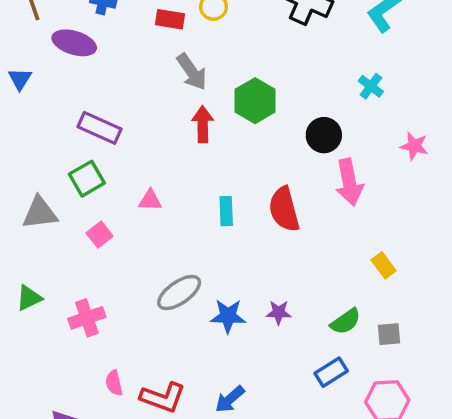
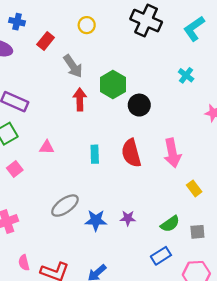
red rectangle: (170, 19) -> (46, 41), moved, turned -60
black circle: (324, 135) -> (139, 105), moved
pink arrow: (349, 182) -> (172, 153), moved

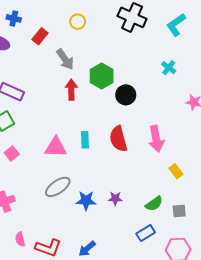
pink triangle: (47, 147) -> (56, 147), moved, size x1.6

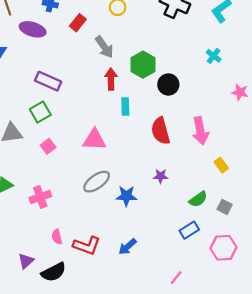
cyan rectangle: (85, 140) -> (125, 107), moved
purple star: (115, 198) -> (161, 176), moved
gray square: (179, 211) -> (225, 207), turned 32

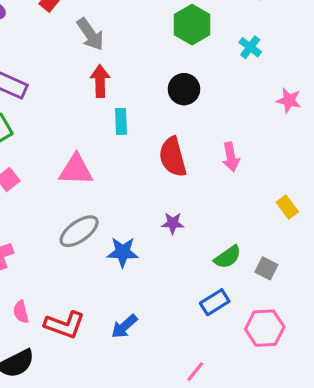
green hexagon: (143, 65) -> (192, 25), moved
pink arrow: (200, 131) -> (231, 157), size x0.7
yellow rectangle: (221, 165) -> (287, 207), moved

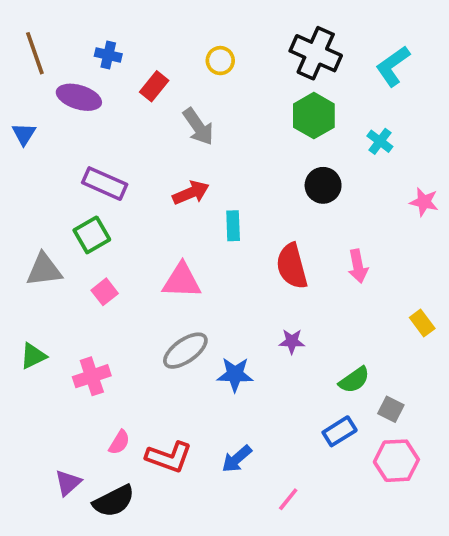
red arrow: (100, 81) -> (191, 193), moved, turned 68
black circle: (184, 89) -> (323, 185), moved
gray square: (266, 268) -> (391, 409), moved
pink semicircle: (21, 312) -> (119, 442), turned -135
pink line: (195, 372) -> (288, 499), moved

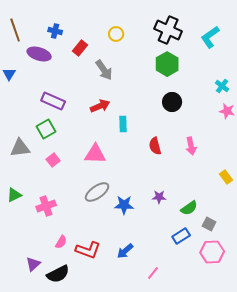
cyan cross: (380, 141) -> (222, 86), moved
red semicircle: (292, 266) -> (155, 146), size x0.7
purple star: (292, 341) -> (159, 197), moved

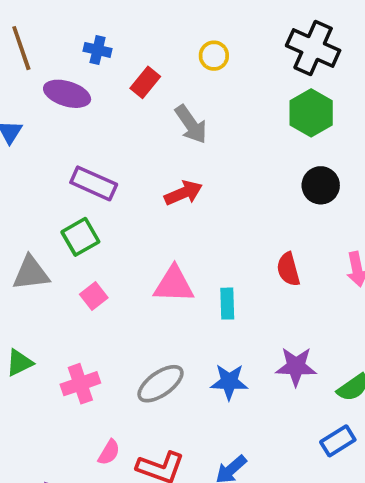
cyan rectangle: (123, 124) -> (227, 304), moved
gray ellipse: (97, 192) -> (160, 384), moved
purple star: (159, 197) -> (296, 367), size x1.5

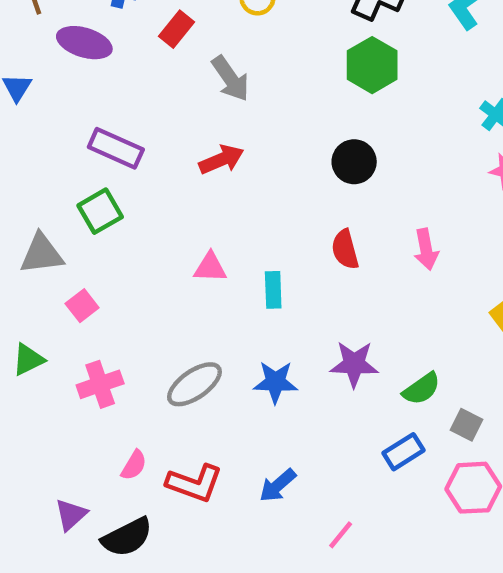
black circle: (321, 185) -> (354, 162), moved
pink triangle: (174, 285) -> (210, 267), size x0.7
pink square: (94, 296) -> (82, 306), moved

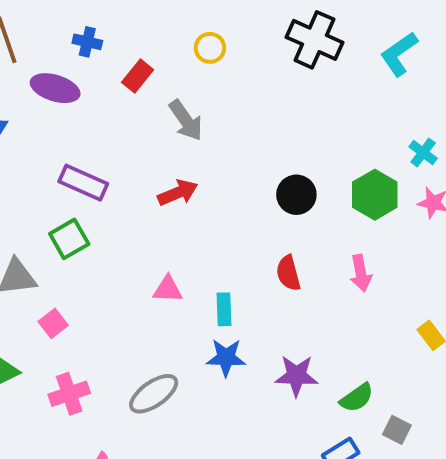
green hexagon: (372, 65) -> (375, 195), moved
blue star: (275, 382) -> (226, 358), moved

